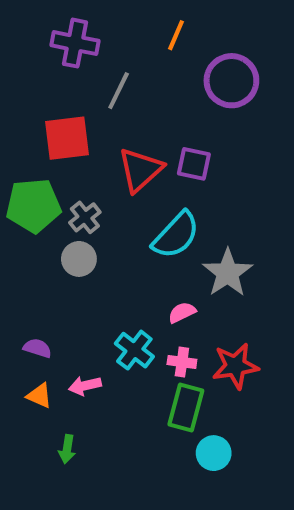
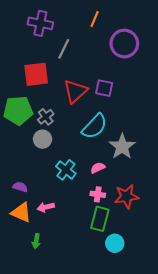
cyan cross: (134, 350) -> (66, 170), moved
orange triangle: (39, 396) -> (21, 212), size x1.5

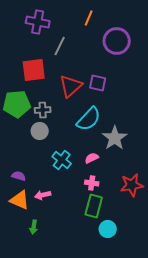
gray cross: (46, 117) -> (43, 110), turned 35
red star: (126, 196) -> (132, 185), moved

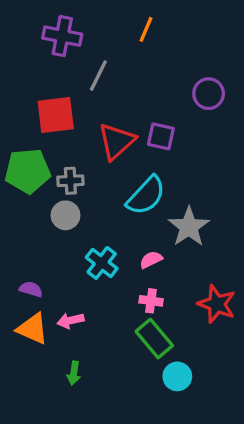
purple circle: (117, 41) -> (209, 94), moved, size x0.7
red star: (132, 185) -> (217, 304), turned 30
green rectangle: (94, 206) -> (154, 339), turned -55
green arrow: (34, 227) -> (74, 373), moved

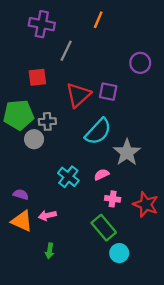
red square: (56, 115) -> (37, 77), size x0.7
gray circle: (66, 215) -> (34, 139), moved
pink cross: (151, 301) -> (113, 199), moved

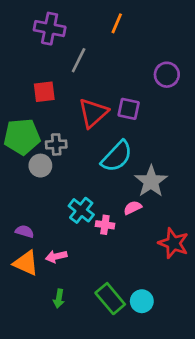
pink semicircle: (102, 175) -> (133, 208), moved
pink cross: (113, 199) -> (105, 225), moved
green rectangle: (104, 228) -> (110, 299), moved

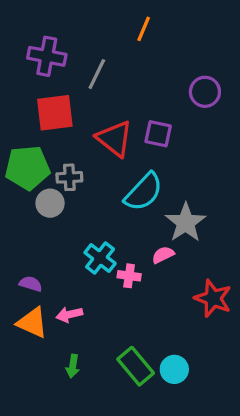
purple cross: (50, 29) -> (47, 56), moved
red square: (44, 92) -> (55, 113), size x1.4
red triangle: (93, 113) -> (115, 139), turned -40

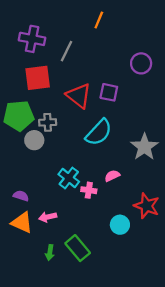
gray star: (186, 223) -> (144, 147), moved
green rectangle: (136, 366) -> (78, 248), moved
cyan circle: (174, 369) -> (120, 225), moved

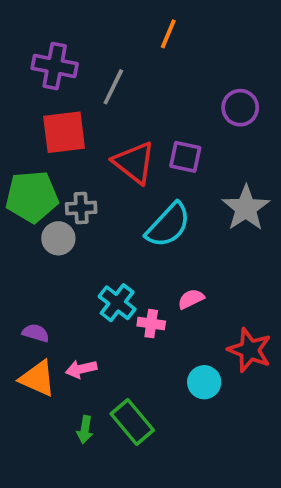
gray star: (144, 147) -> (246, 208), moved

